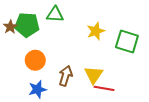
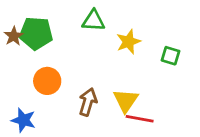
green triangle: (55, 14) -> (93, 21), moved
green square: (127, 41) -> (171, 56), size x0.6
blue star: (37, 89) -> (23, 120), moved, turned 30

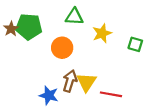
orange circle: (47, 81) -> (62, 48), moved
yellow triangle: (126, 101) -> (87, 82), moved
blue star: (23, 120) -> (49, 95), moved

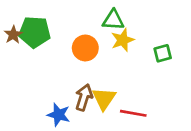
green triangle: (74, 17) -> (113, 20), moved
green square: (135, 44) -> (163, 53), turned -32
orange circle: (62, 48) -> (85, 48), moved

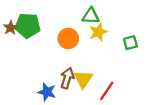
red line: (133, 113) -> (107, 91), turned -66

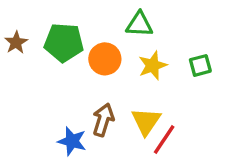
green pentagon: (28, 26) -> (64, 42), moved
yellow star: (98, 32) -> (153, 65), moved
yellow triangle: (83, 79) -> (146, 121), moved

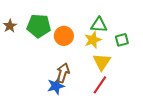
green triangle: (139, 24) -> (99, 25), moved
yellow triangle: (146, 121) -> (102, 62), moved
blue star: (72, 141) -> (56, 86), moved, turned -30

